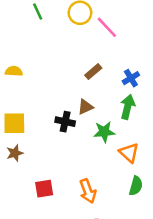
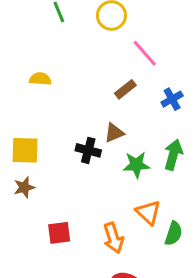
pink line: (107, 27) -> (145, 53), moved
yellow semicircle: (14, 71) -> (40, 79), moved
green arrow: (128, 107) -> (173, 155), moved
orange triangle: (129, 153) -> (148, 212), moved

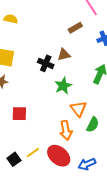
yellow semicircle: (40, 79) -> (11, 19), moved
green star: (136, 165) -> (63, 86), moved, turned -30
orange arrow: (113, 238) -> (66, 130), moved

